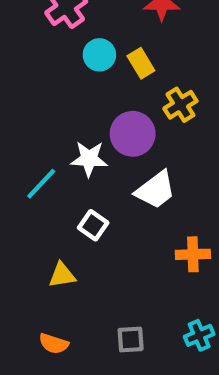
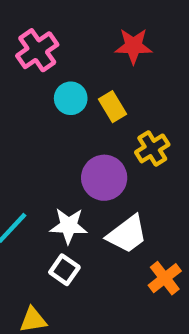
white star: (89, 159) -> (69, 226), moved
orange cross: (193, 254) -> (165, 278), moved, turned -36

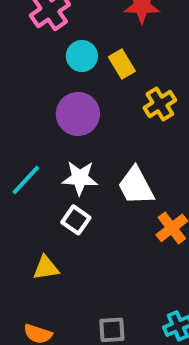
purple circle: (104, 178) -> (78, 114), moved
white trapezoid: (127, 234) -> (136, 186), turned 99

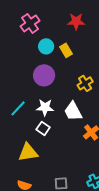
yellow cross: (160, 104) -> (85, 83), moved
yellow triangle: (46, 268) -> (28, 152), size x1.5

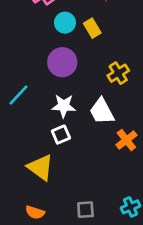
cyan line: (18, 108) -> (19, 95), moved
white square: (43, 128) -> (61, 135), turned 32
yellow triangle: (28, 152) -> (40, 167), turned 45

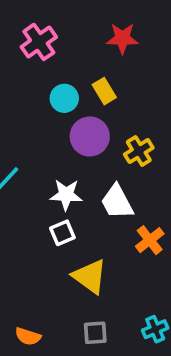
cyan circle: (65, 23) -> (64, 98), moved
purple circle: (62, 62) -> (90, 136), moved
yellow triangle: (40, 167) -> (90, 276), moved

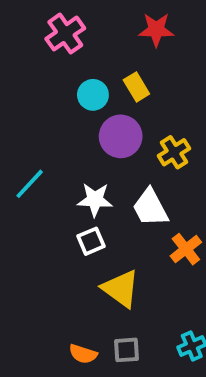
orange semicircle: (28, 336) -> (83, 354), moved

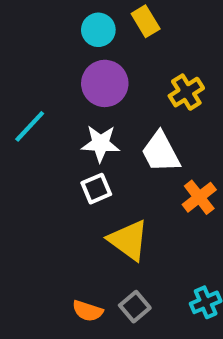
purple circle: (121, 136) -> (105, 83), moved
gray square: (127, 350) -> (135, 307), turned -36

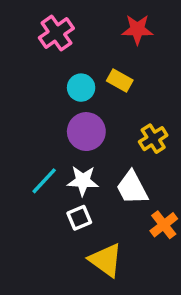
yellow rectangle: (146, 21) -> (120, 81), turned -30
cyan line: (30, 126) -> (44, 181), moved

